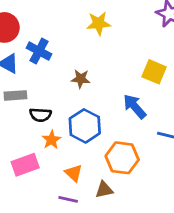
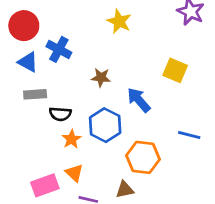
yellow star: (99, 23) -> (119, 21), turned 30
blue arrow: (135, 106) -> (139, 100), moved
pink rectangle: (25, 165) -> (45, 185), moved
orange triangle: (74, 173) -> (74, 173), moved

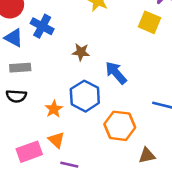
yellow square: (175, 70) -> (149, 22), moved
black semicircle: (60, 114) -> (16, 96), moved
brown triangle: (125, 190) -> (147, 156), moved

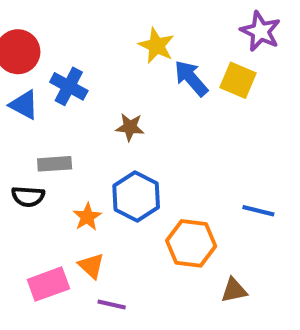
gray rectangle: (20, 68) -> (55, 164), moved
blue arrow: (116, 73) -> (191, 78), moved

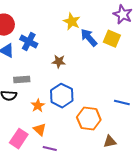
pink rectangle: (48, 284) -> (19, 139), turned -36

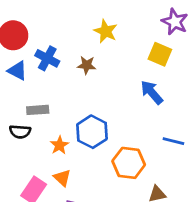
blue arrow: (89, 38) -> (152, 92), moved
brown star: (59, 62) -> (87, 65), moved

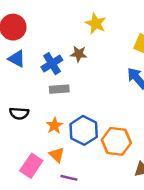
blue cross: (47, 58) -> (52, 64), moved, turned 30
gray rectangle: (38, 110) -> (59, 89), moved
blue hexagon: (92, 132) -> (84, 130), moved

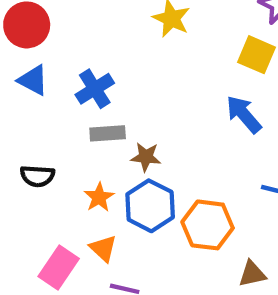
brown star: (79, 54) -> (146, 157), moved

